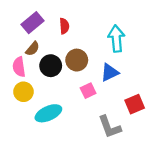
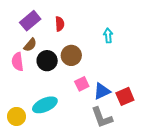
cyan arrow: (116, 39) -> (108, 35), size x0.6
blue triangle: (110, 72) -> (102, 91), moved
yellow circle: (23, 92) -> (17, 116), moved

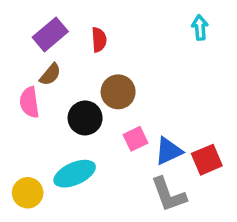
cyan arrow: (108, 35) -> (200, 27), moved
black circle: (47, 61) -> (85, 118), moved

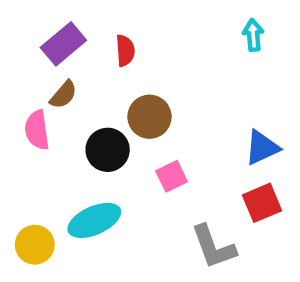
blue triangle: (169, 151) -> (262, 148), moved

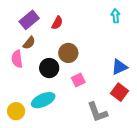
red semicircle: (125, 51) -> (57, 23), turned 32
red square: (262, 203) -> (119, 92), turned -30

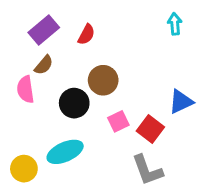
red square: (119, 92) -> (150, 129), moved

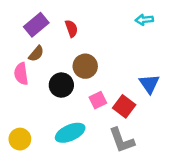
cyan arrow: (175, 24) -> (144, 20), turned -90
red semicircle: (86, 35) -> (71, 28), turned -48
blue triangle: (181, 102) -> (149, 84), turned -40
cyan ellipse: (65, 152) -> (70, 133), moved

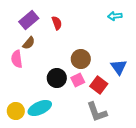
brown circle: (85, 66) -> (81, 59), moved
black circle: (61, 85) -> (57, 78), moved
cyan ellipse: (70, 133) -> (40, 108), moved

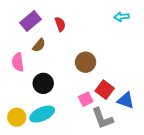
brown semicircle: (29, 43) -> (39, 45), moved
blue triangle: (119, 67) -> (126, 100), moved, turned -36
black circle: (57, 78) -> (43, 83), moved
pink square: (78, 80) -> (86, 99), moved

